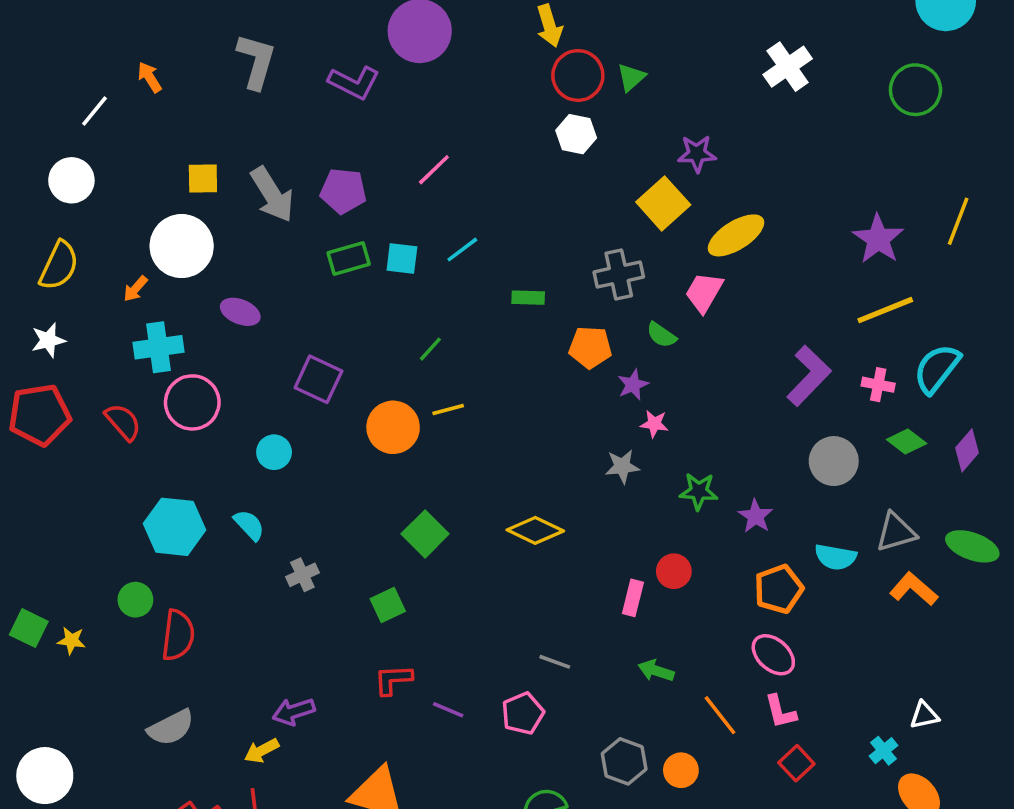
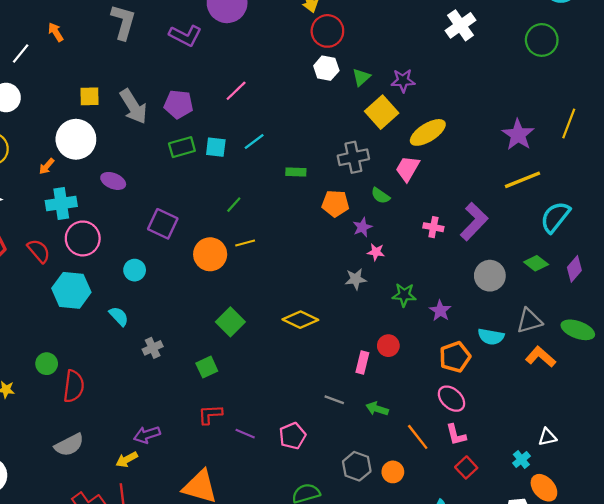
green triangle: (631, 77) -> (361, 77), moved
pink cross: (878, 385) -> (433, 227), moved
cyan hexagon: (175, 527) -> (71, 290), moved
gray line: (555, 662) -> (334, 400), moved

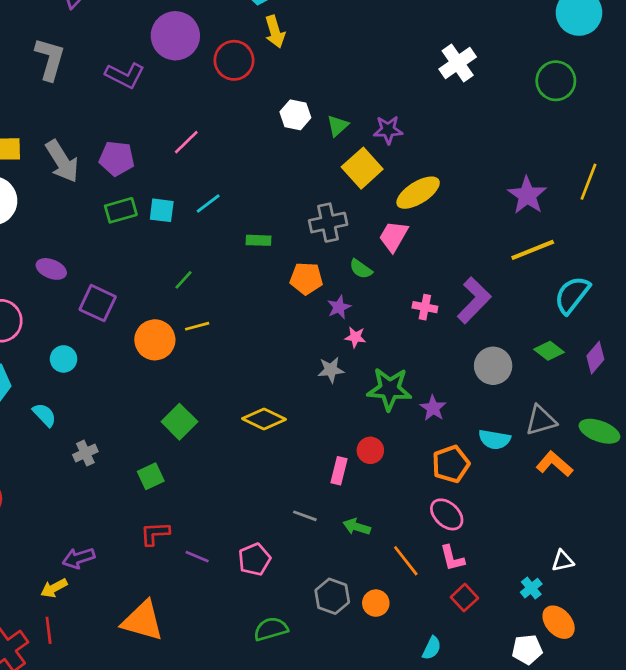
red circle: (327, 31) -> (234, 60), moved
purple ellipse: (113, 181) -> (51, 269), moved
green star: (404, 295) -> (389, 389), size x1.5

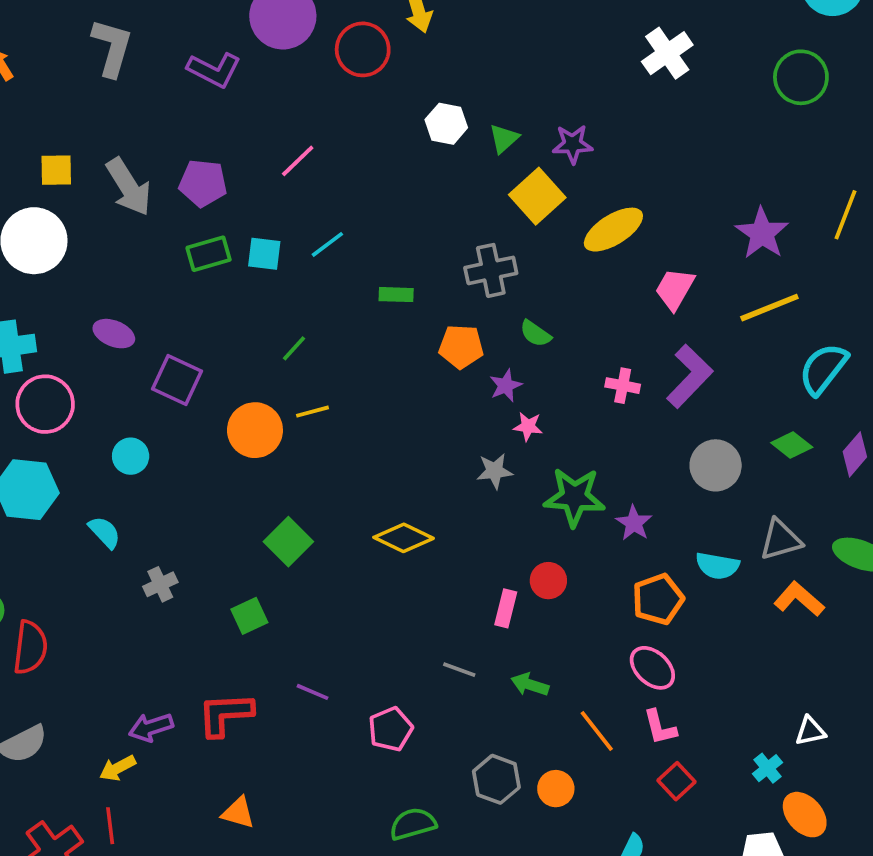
pink trapezoid: (394, 236) -> (675, 289), moved
red L-shape: (155, 534) -> (225, 714), moved, size x1.4
purple line: (197, 557) -> (313, 692), moved
orange triangle: (143, 621) -> (238, 813), size x0.6

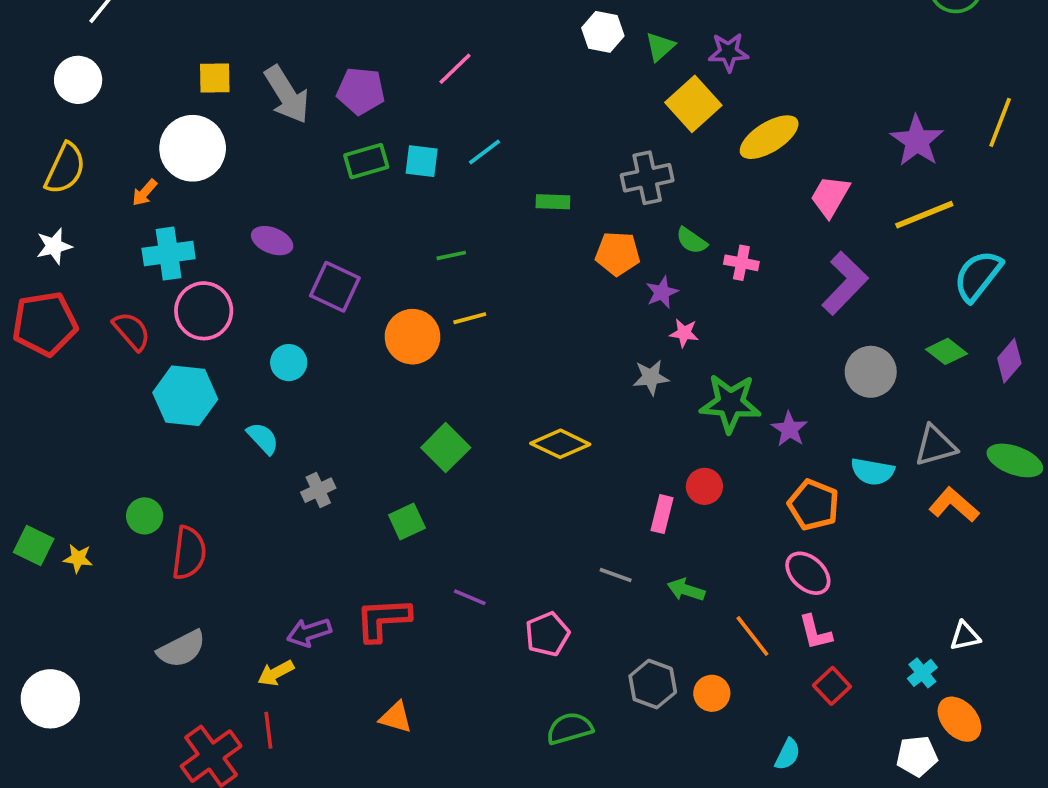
green line: (294, 348) -> (451, 255), turned 36
pink cross: (623, 386) -> (741, 263), moved
orange pentagon: (658, 599) -> (813, 505), turned -30

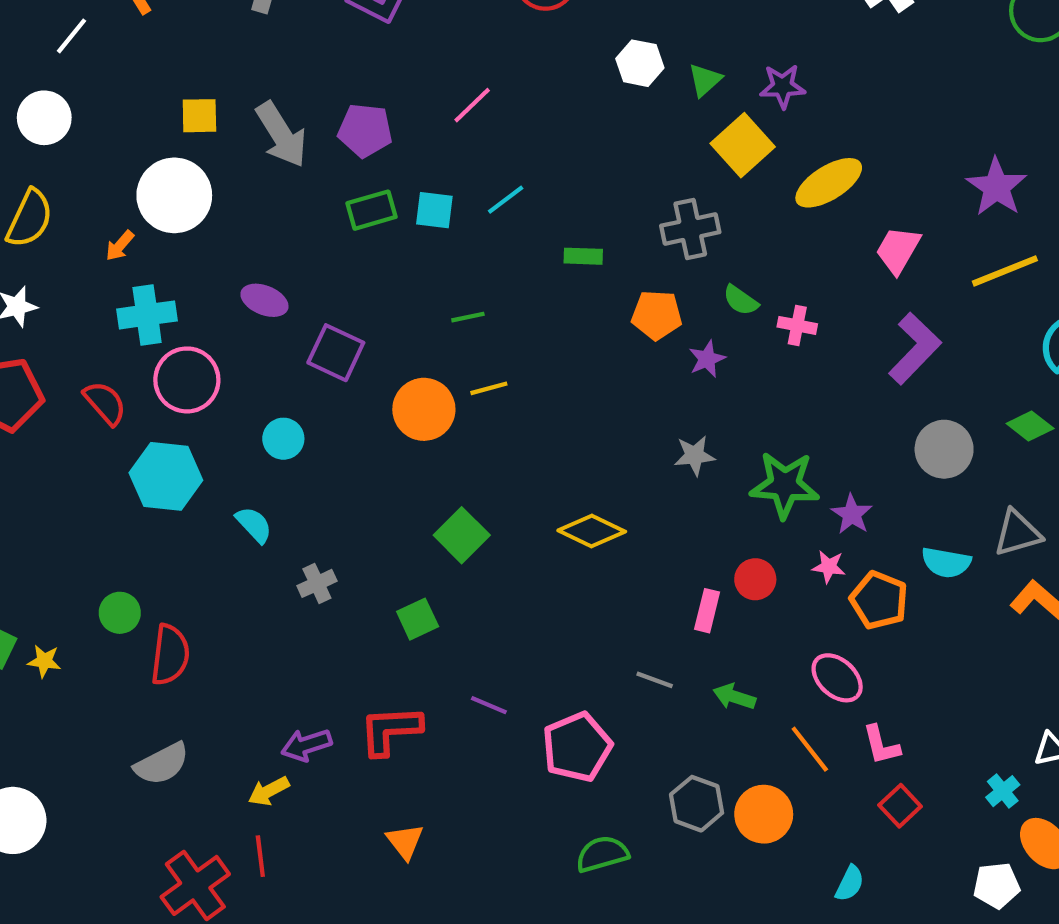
pink star: (684, 333) -> (829, 567), moved
pink ellipse: (808, 573) -> (837, 678), moved
pink pentagon: (547, 634) -> (577, 747), size x1.4
orange circle: (712, 693) -> (764, 814), size x1.4
orange triangle: (396, 717) -> (405, 841), turned 36

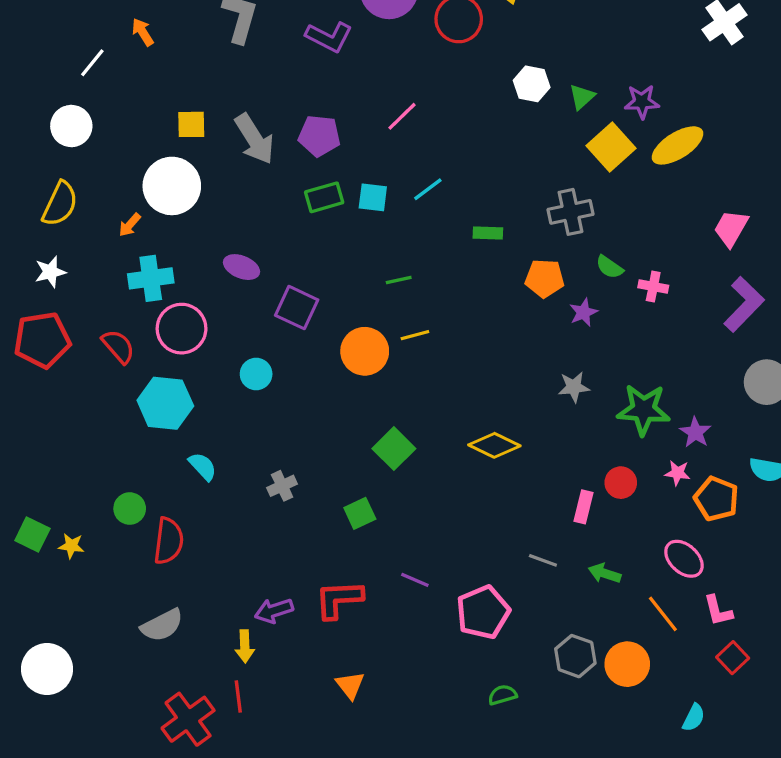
yellow ellipse: (829, 183) -> (677, 145), moved
cyan semicircle: (254, 525) -> (203, 466), moved
yellow arrow: (269, 791) -> (245, 646), turned -64
green semicircle: (602, 854) -> (502, 695), size x0.7

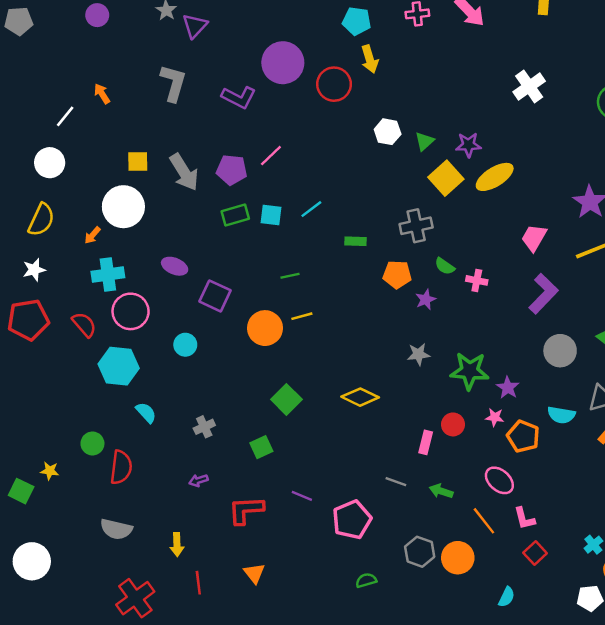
pink line: (402, 116) -> (271, 156), moved
green square: (32, 534) -> (21, 491), moved
purple arrow: (274, 611) -> (198, 480), moved, size x0.7
gray semicircle: (162, 625) -> (116, 529), turned 40
red line: (238, 697) -> (198, 583), moved

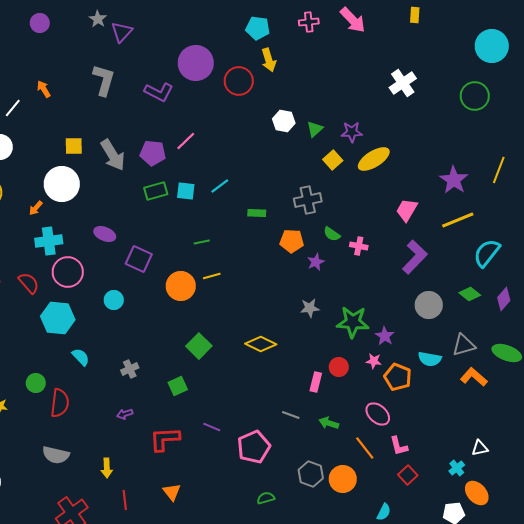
yellow square: (446, 178) -> (333, 160), size x0.7

